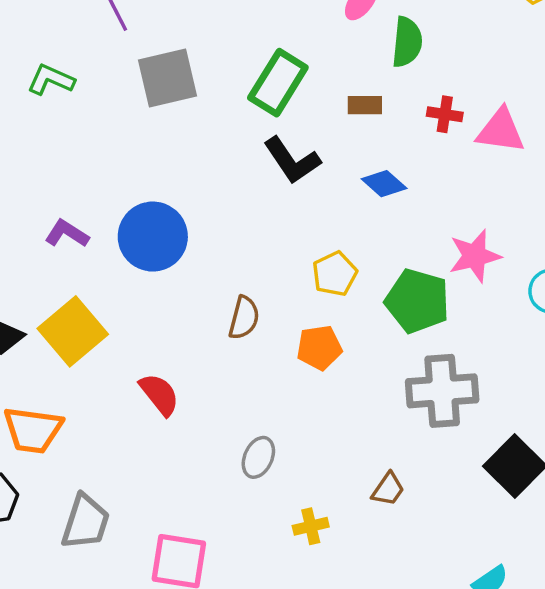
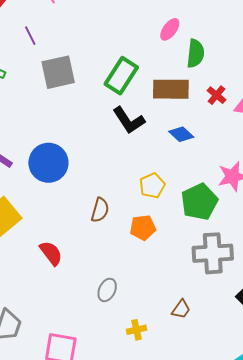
brown rectangle: (365, 105) -> (171, 89), size x1.8
red cross: (445, 114) -> (216, 95), turned 30
green pentagon: (417, 301) -> (199, 202), turned 30

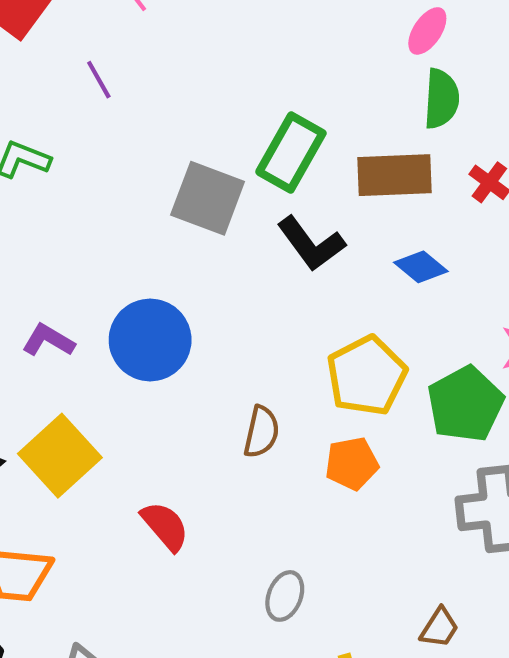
pink ellipse: (170, 29) -> (427, 31), moved
gray square: (58, 72) -> (208, 198), moved, turned 36
yellow pentagon: (152, 186) -> (367, 376), size x1.5

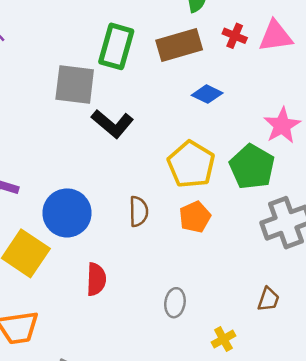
black L-shape: (311, 244) -> (112, 124), moved
blue circle: (150, 340) -> (67, 213), moved
red semicircle: (165, 526) -> (96, 279), turned 56

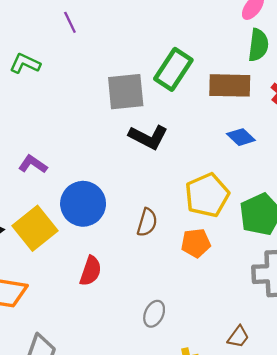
gray square: (75, 85) -> (126, 92), turned -30
black L-shape: (112, 124) -> (148, 137), turned -30

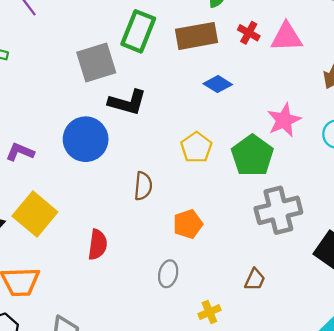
yellow pentagon: (207, 195) -> (196, 147), size x0.7
blue circle: (83, 204) -> (86, 139), moved
orange pentagon: (196, 243) -> (188, 224), moved

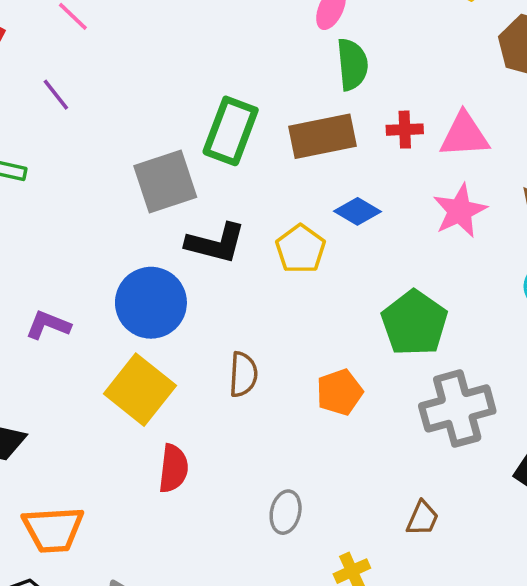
red cross: (249, 33) -> (405, 130), turned -30
pink star: (284, 120) -> (460, 211), moved
yellow pentagon: (196, 147) -> (300, 249), moved
yellow square: (35, 214) -> (140, 390), moved
orange pentagon: (188, 224) -> (339, 392), moved

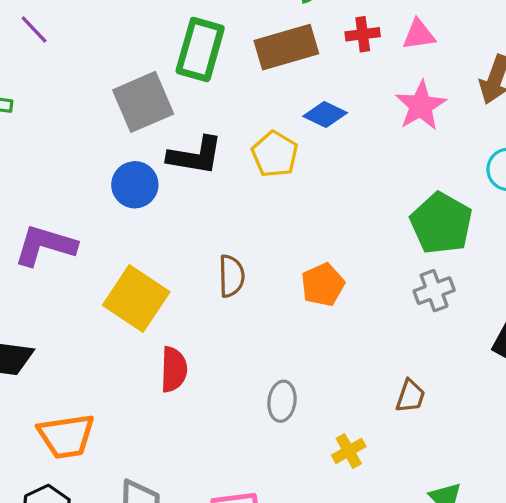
pink triangle: (464, 135) -> (419, 35), size x0.7
blue circle: (151, 303) -> (135, 185), moved, size x0.7
green pentagon: (414, 323) -> (441, 223), moved
purple L-shape: (48, 325) -> (45, 245), size x1.5
gray cross: (457, 408) -> (434, 291), size x0.6

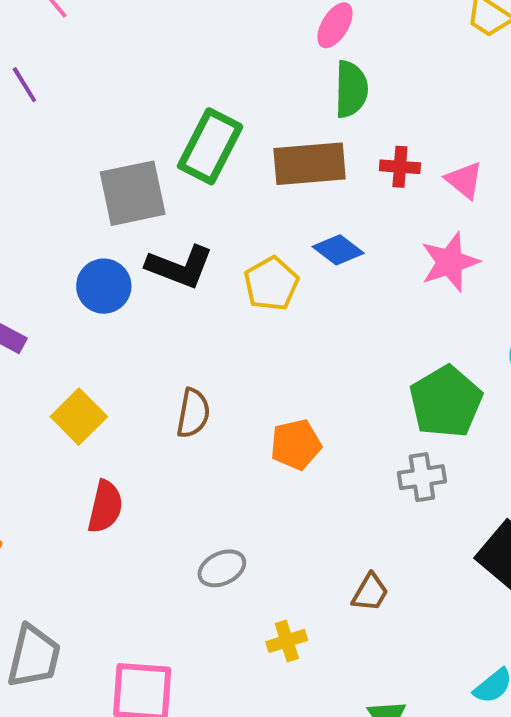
pink triangle: (419, 35) -> (464, 180), turned 36
yellow square: (136, 298) -> (79, 417), size x0.7
gray ellipse: (282, 401) -> (222, 568), turned 45

